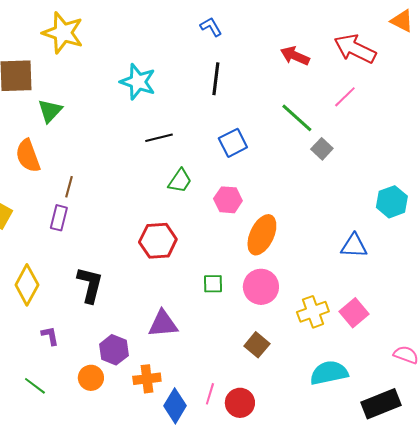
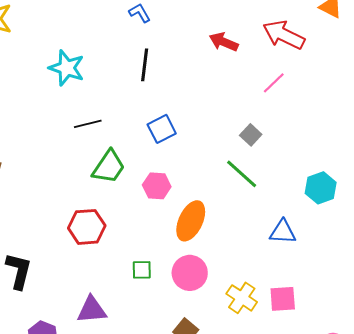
green line: (297, 118) -> (242, 174), moved
green trapezoid: (180, 181) -> (109, 167), size x1.4
yellow cross: (313, 312) -> (242, 298), turned -36
pink square: (354, 313) -> (283, 299), turned 36

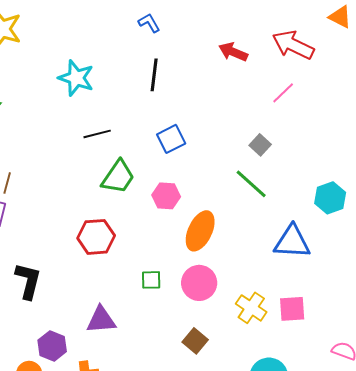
blue triangle: (283, 232) -> (292, 242), size x1.4

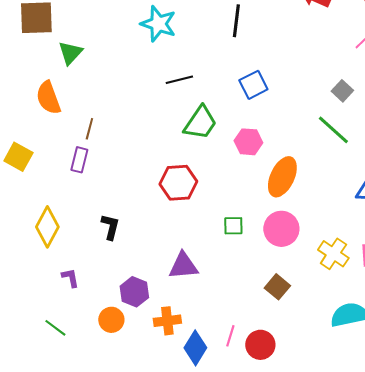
black L-shape: (28, 281) -> (110, 227), size x0.7

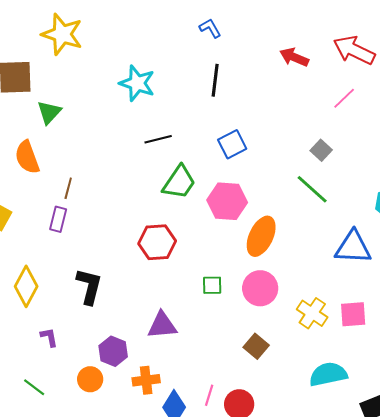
pink hexagon: (248, 142) -> (227, 201), size x1.4
black L-shape: (110, 227) -> (89, 286), size x1.4

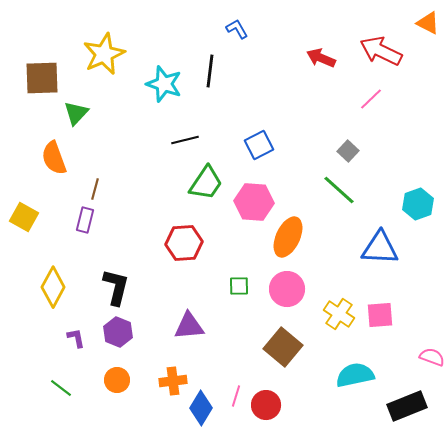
yellow star: (62, 34) -> (104, 54), moved, turned 30
black line: (215, 80) -> (210, 71), moved
brown square: (256, 346) -> (283, 347), size x1.5
purple hexagon: (113, 351) -> (118, 332), moved

